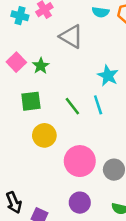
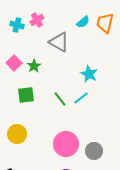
cyan semicircle: (101, 12) -> (83, 22), turned -48
cyan line: (98, 105) -> (81, 98), turned 70
yellow circle: (44, 135) -> (17, 134), moved

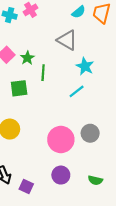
gray triangle: (59, 42) -> (67, 40), moved
green line: (60, 99) -> (43, 73), moved, turned 42
gray circle: (94, 151) -> (90, 133), moved

